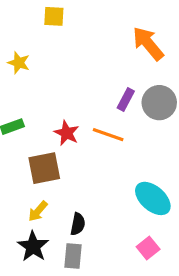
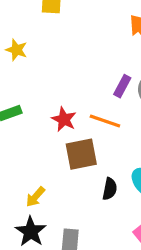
brown square: (44, 168) -> (81, 154), moved
black semicircle: (78, 224) -> (110, 189), moved

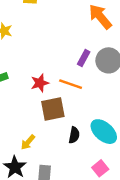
red star: (64, 119) -> (40, 83), turned 30
yellow arrow: (35, 197) -> (28, 142), moved

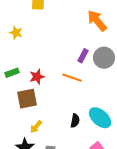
red star: (40, 83) -> (37, 77), moved
brown square: (53, 109) -> (27, 99), moved

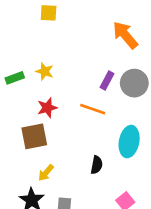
yellow star: (16, 33) -> (45, 71), moved
green rectangle: (12, 73) -> (15, 78), moved
cyan ellipse: (100, 118) -> (129, 142), moved, turned 60

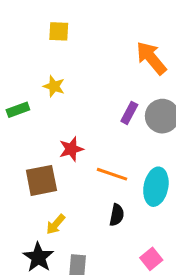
yellow star: (45, 71) -> (54, 86), moved
red star: (47, 108) -> (71, 149), moved
orange line: (93, 109) -> (112, 174), moved

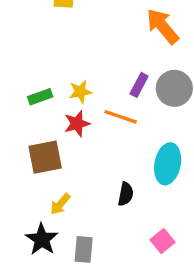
yellow star: (54, 86) -> (80, 92), moved, turned -30
green rectangle: (18, 110) -> (40, 97), moved
orange line: (112, 174) -> (121, 117), moved

